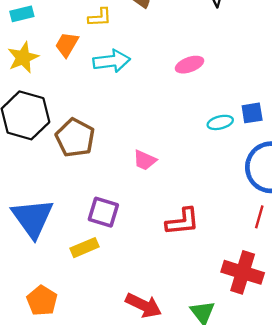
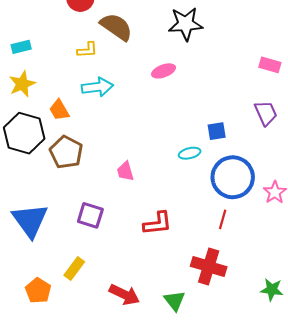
orange trapezoid: (67, 45) -> (59, 110), moved, turned -60
pink ellipse: (190, 65) -> (164, 71), moved
cyan ellipse: (220, 122) -> (190, 153), moved
pink trapezoid: (145, 160) -> (125, 171), turned 50
yellow rectangle: (84, 248) -> (74, 269), moved, turned -30

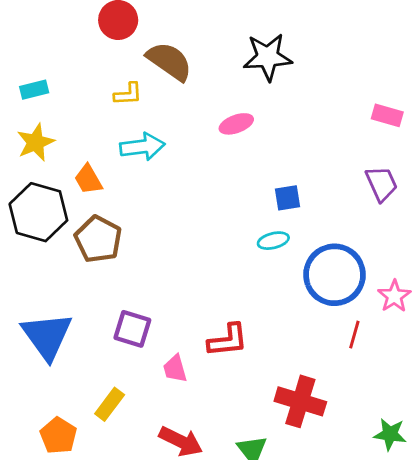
blue square: (217, 131) -> (288, 198), moved
pink trapezoid: (125, 171) -> (175, 369), moved
red line: (223, 219) -> (354, 335), moved

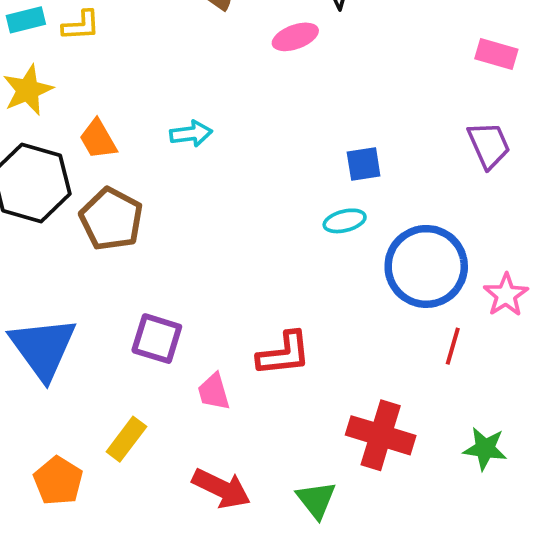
yellow L-shape: (128, 94) -> (81, 26), moved
pink ellipse: (236, 124) -> (295, 37), moved
cyan arrow: (142, 147) -> (191, 134), moved, size x0.7
green star: (390, 434) -> (485, 449), moved

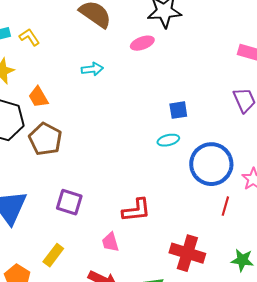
yellow L-shape: (81, 26) -> (29, 37), turned -120
cyan arrow: (191, 134) -> (92, 69), moved
pink trapezoid: (214, 392) -> (110, 242), moved

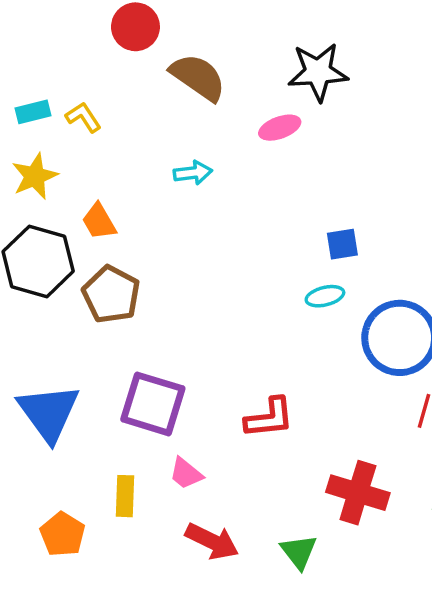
purple square: (69, 202) -> (153, 404), size x1.4
pink trapezoid: (110, 242) -> (186, 473), moved, turned -35
yellow rectangle: (53, 255) -> (125, 496), turned -35

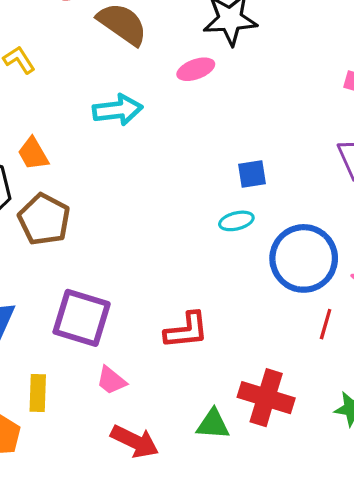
cyan arrow: (193, 173) -> (118, 110), size x1.4
yellow rectangle: (125, 496) -> (38, 393), moved
green triangle: (299, 552) -> (213, 424), moved, turned -48

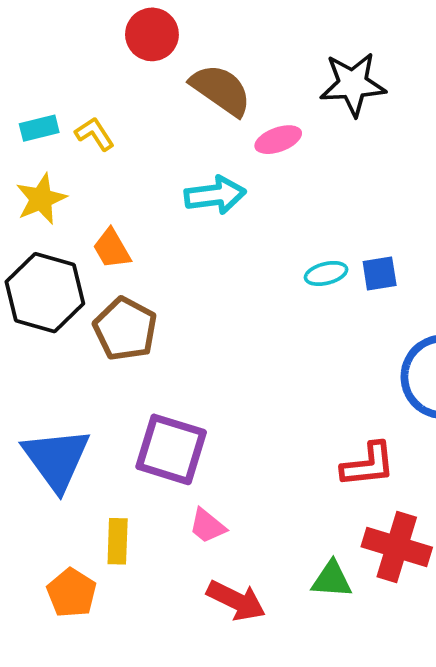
pink ellipse: (196, 69) -> (278, 140), moved
cyan ellipse: (236, 221) -> (326, 273), moved
red L-shape: (186, 330) -> (368, 465), moved

